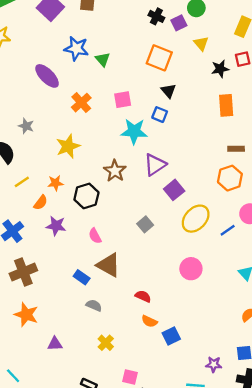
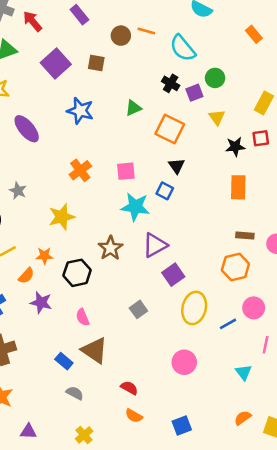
green triangle: (103, 59) -> (133, 108), moved, turned 42
purple ellipse: (47, 76) -> (27, 129), moved
yellow ellipse: (196, 219) -> (194, 308), turned -36
blue square: (171, 336) -> (182, 426), moved

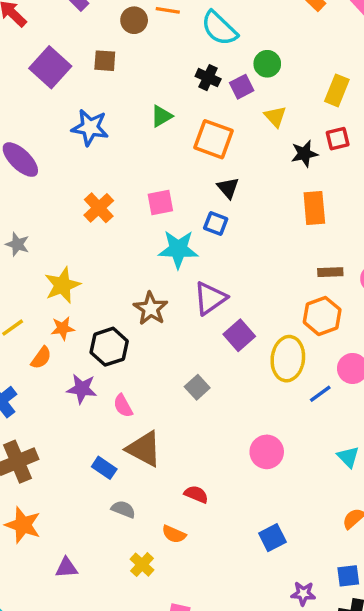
yellow star: (62, 217) -> (62, 285), moved
purple star: (41, 303) -> (82, 389), moved
yellow ellipse: (194, 308) -> (288, 359), moved
orange semicircle: (134, 416) -> (174, 534), moved

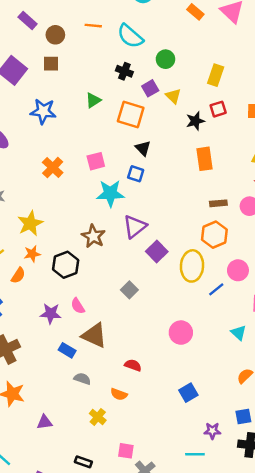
brown circle: (134, 20) -> (55, 35), moved
purple square: (242, 87) -> (150, 88), moved
purple star: (82, 389) -> (51, 314), moved

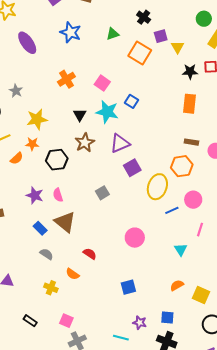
green circle: (165, 59) -> (204, 19), moved
black triangle: (143, 148) -> (80, 115), moved
pink square: (96, 161) -> (102, 83), turned 35
yellow cross: (98, 417) -> (51, 288), turned -32

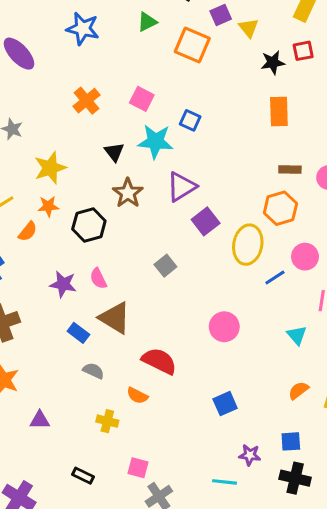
red semicircle: (90, 254) -> (159, 361), size x1.6

